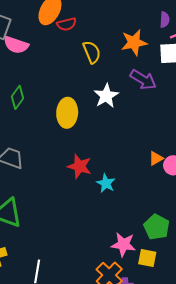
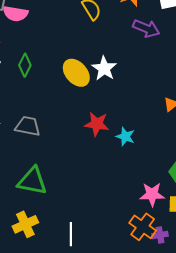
white star: (106, 96) -> (104, 68), moved
yellow ellipse: (67, 113) -> (76, 73), turned -36

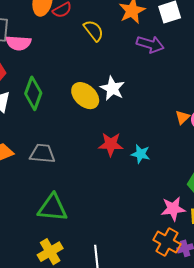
green diamond: (25, 65) -> (33, 93), size x1.4

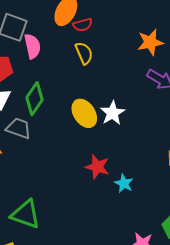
yellow semicircle: (94, 31) -> (84, 53), moved
pink semicircle: (19, 43) -> (32, 46), turned -120
gray trapezoid: (42, 154) -> (19, 128), moved

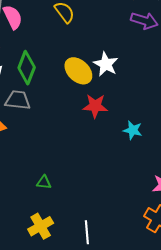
red star: (97, 167) -> (95, 106), moved
green triangle: (26, 214) -> (44, 182), size x0.5

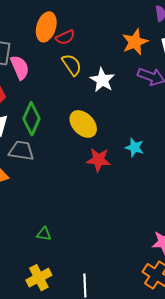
white star: (106, 64) -> (102, 80), moved
cyan star: (133, 130) -> (134, 147), moved

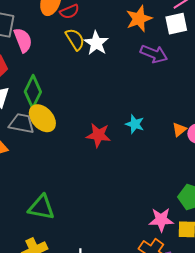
white star: (102, 80) -> (96, 43), moved
yellow ellipse: (83, 124) -> (42, 118), moved
green triangle: (44, 234) -> (41, 207), size x1.8

